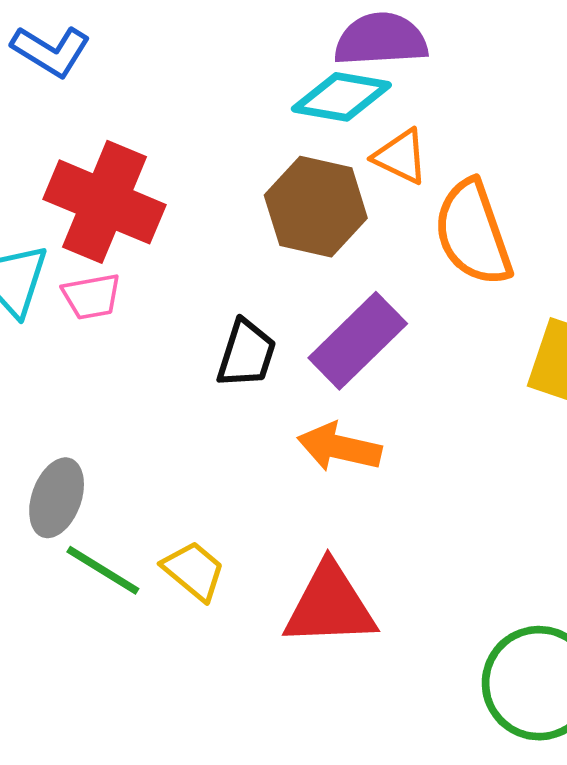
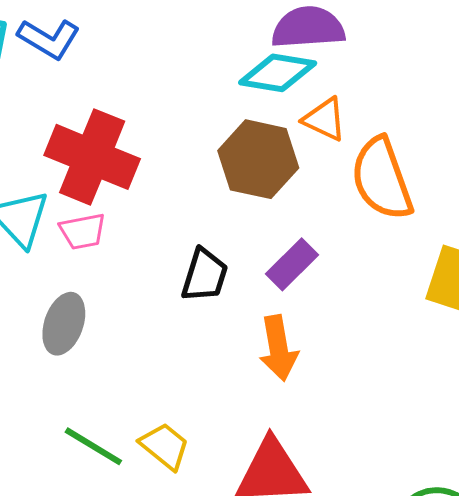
purple rectangle: (358, 341) -> (292, 264), size x0.7
orange arrow: (339, 447) -> (278, 348), turned -112
gray ellipse: (57, 498) -> (64, 324), moved

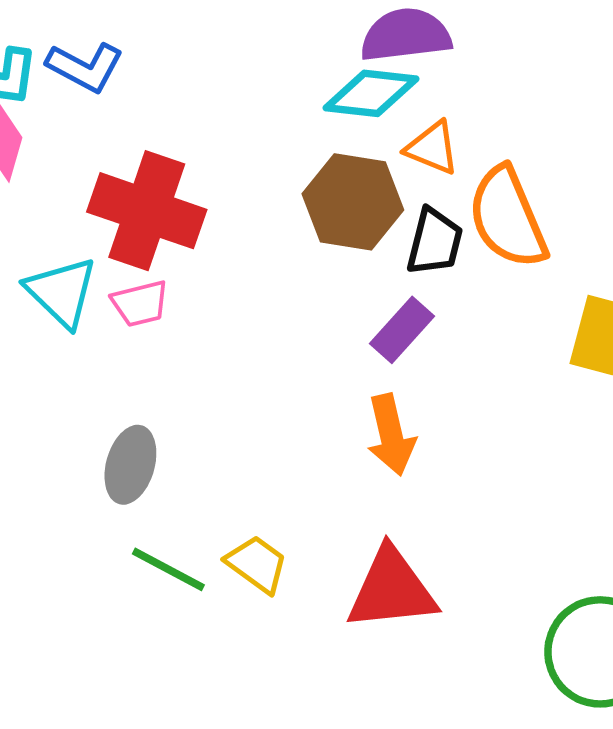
black trapezoid: (205, 275) -> (435, 242), moved
gray ellipse: (64, 324) -> (130, 465), moved

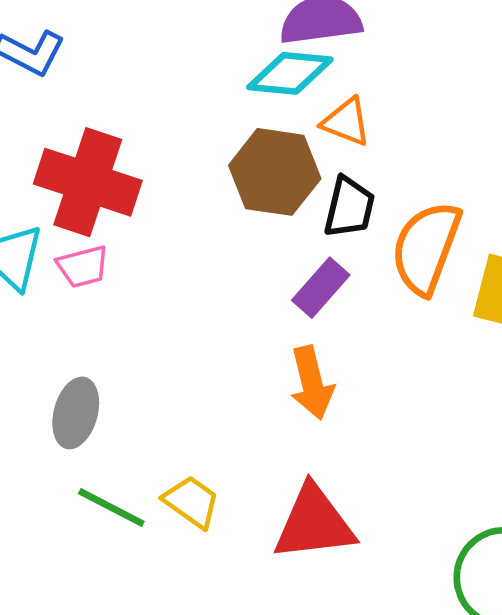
orange semicircle: (508, 218) -> (426, 248), moved, turned 44

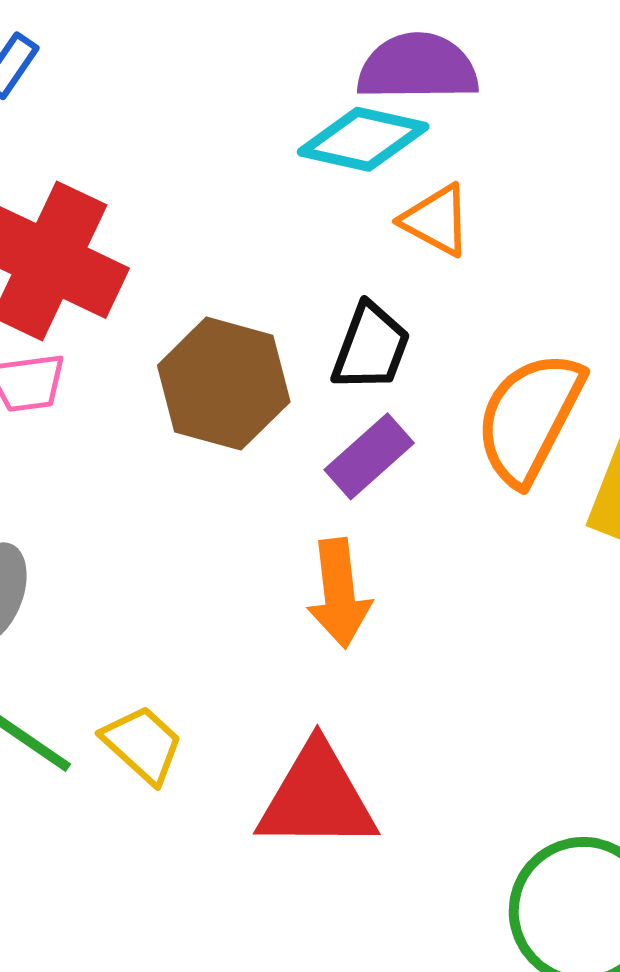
brown hexagon: (275, 172) -> (224, 384), moved
black trapezoid: (349, 207) -> (371, 347), moved

